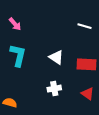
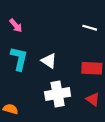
white triangle: (56, 57) -> (49, 61), moved
white cross: (54, 89) -> (58, 94), size x1.6

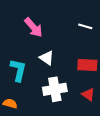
pink arrow: (16, 26) -> (33, 27), moved, size x1.5
cyan L-shape: (19, 59) -> (18, 70), moved

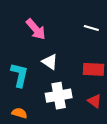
orange semicircle: (10, 104) -> (19, 113), moved

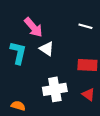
white triangle: (50, 62) -> (47, 49), moved
cyan L-shape: (19, 75) -> (18, 53), moved

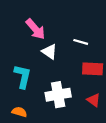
white line: (85, 26) -> (81, 42), moved
cyan L-shape: (18, 53) -> (23, 76), moved

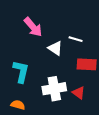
white triangle: (49, 52) -> (55, 48), moved
red triangle: (94, 100) -> (79, 93), moved

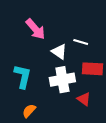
white cross: (54, 89) -> (62, 80), moved
orange semicircle: (18, 105) -> (29, 111), moved, turned -64

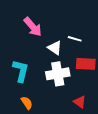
red triangle: (84, 99) -> (80, 102), moved
orange semicircle: (29, 111) -> (27, 103), turned 104

